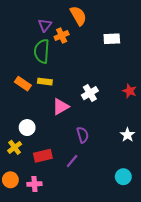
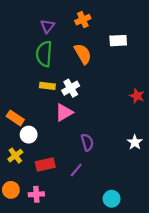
orange semicircle: (78, 16) -> (83, 54), moved
orange cross: (62, 36) -> (83, 20), moved
orange rectangle: (23, 84) -> (15, 118), moved
white cross: (90, 93) -> (71, 88), moved
cyan circle: (123, 177) -> (112, 199), moved

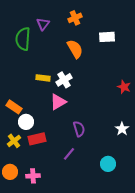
green semicircle: (44, 54) -> (23, 39), moved
red rectangle: (45, 164) -> (37, 139), moved
cyan circle: (112, 199) -> (108, 164), moved

